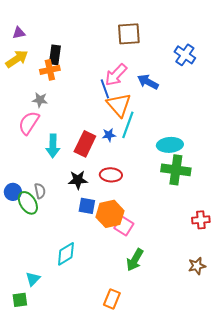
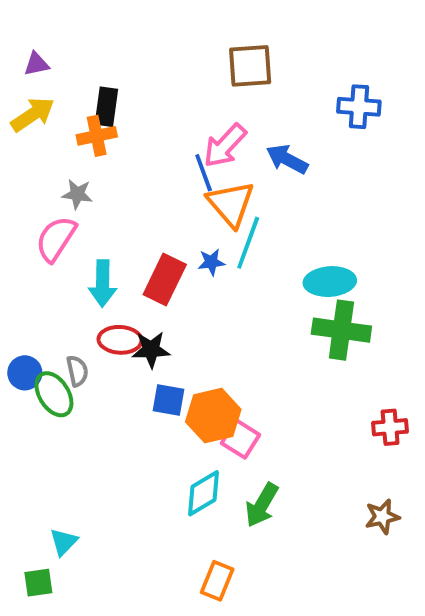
blue cross: (185, 55) -> (359, 107), turned -30
red ellipse: (111, 175) -> (120, 340), moved
cyan diamond: (66, 254) -> (204, 493), moved

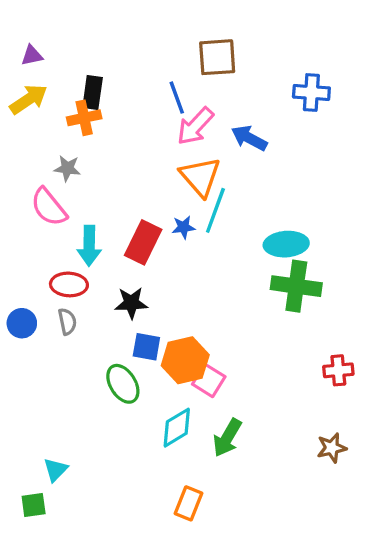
blue line: (204, 173) -> (177, 98), moved
pink semicircle: (56, 239) -> (49, 207), turned -72
red ellipse: (120, 340) -> (69, 284), moved
green ellipse: (54, 394) -> (123, 384), moved

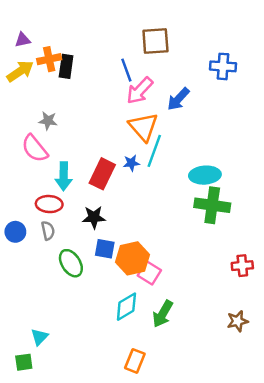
orange cross: (84, 118) -> (49, 59), moved
blue arrow: (249, 138) -> (178, 99), turned -75
green ellipse: (123, 384) -> (71, 263), moved

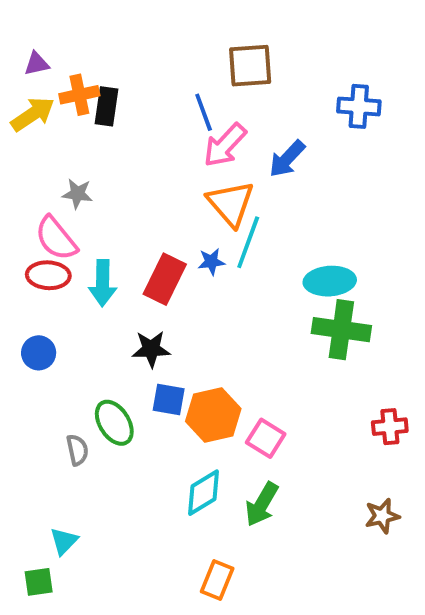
red ellipse: (49, 204) -> (48, 275), moved
gray semicircle: (48, 231) -> (77, 450), moved
blue circle: (15, 232) -> (39, 353), moved
pink square: (149, 273) -> (266, 438), moved

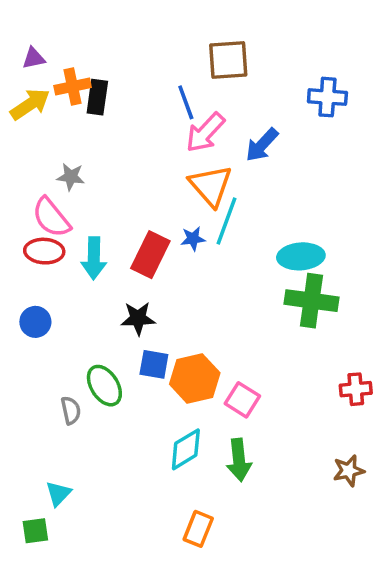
green arrow: (262, 504) -> (239, 460), turned -36

